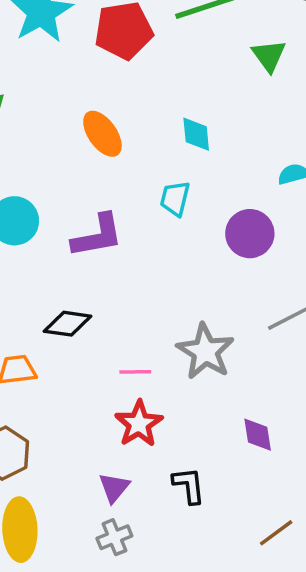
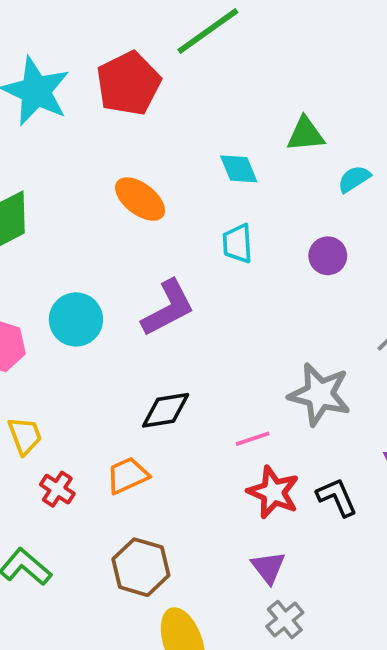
green triangle: (269, 56) -> (305, 134), moved, turned -42
purple circle: (250, 234) -> (328, 256), size x0.7
black L-shape: (189, 485) -> (337, 497), moved

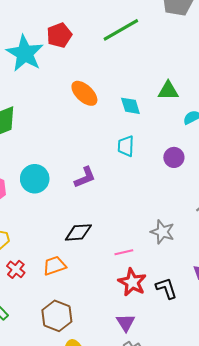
red pentagon: (129, 83) -> (59, 35), moved, size x0.7
orange ellipse: (140, 199) -> (84, 93), moved
purple L-shape: (168, 308) -> (85, 177), size x0.7
gray star: (320, 394) -> (162, 232), size x0.7

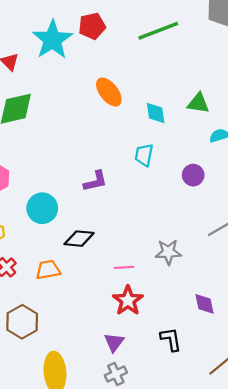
cyan circle: (35, 179) -> (42, 208), moved
gray star: (162, 232) -> (168, 252), turned -30
black L-shape: (166, 288) -> (171, 339), moved
brown hexagon: (57, 316) -> (22, 322), moved

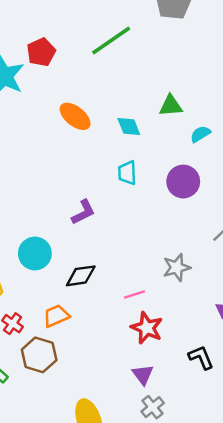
purple circle: (193, 175) -> (183, 182), size x1.4
brown hexagon: (22, 322) -> (39, 355), moved

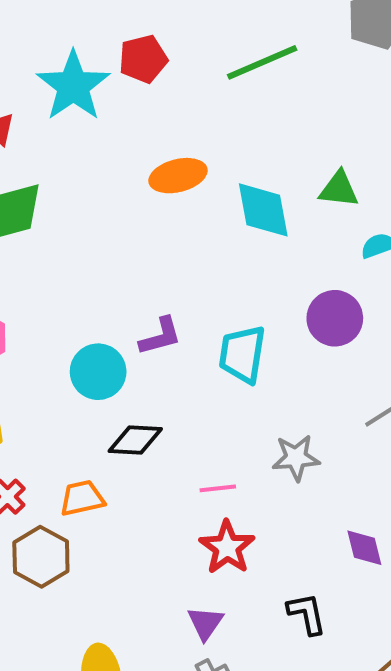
orange ellipse: (75, 116) -> (178, 176), turned -64
cyan diamond: (129, 126) -> (263, 210), size x1.5
cyan trapezoid: (127, 173) -> (242, 354), moved, size x1.4
cyan circle: (35, 253) -> (98, 372), moved

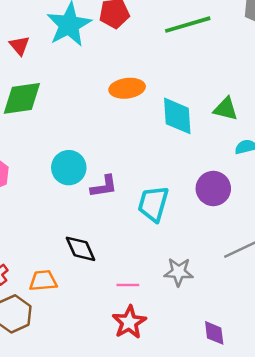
cyan circle: (98, 372) -> (69, 168), moved
black diamond: (135, 440) -> (80, 249), turned 56

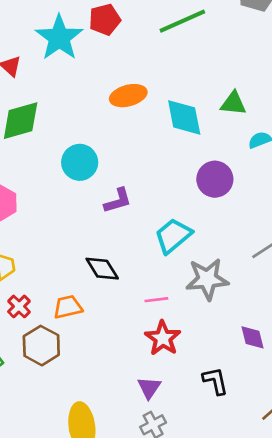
cyan circle: (69, 168) -> (80, 162), moved
purple circle: (213, 189) -> (215, 179), moved
cyan trapezoid: (153, 204) -> (173, 236), moved, turned 42
gray star: (179, 272) -> (207, 279), size x1.4

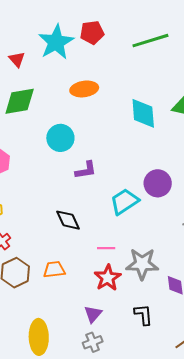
orange ellipse: (128, 96) -> (84, 89), moved
purple circle: (215, 179) -> (158, 183), moved
gray star: (207, 279) -> (142, 264), moved
orange trapezoid: (68, 307) -> (54, 270), moved

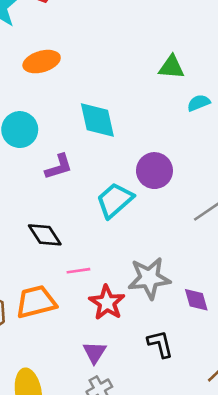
cyan diamond: (143, 113) -> (97, 120), moved
pink line: (106, 248) -> (78, 271), moved
orange trapezoid: (54, 270) -> (36, 302), size x1.4

